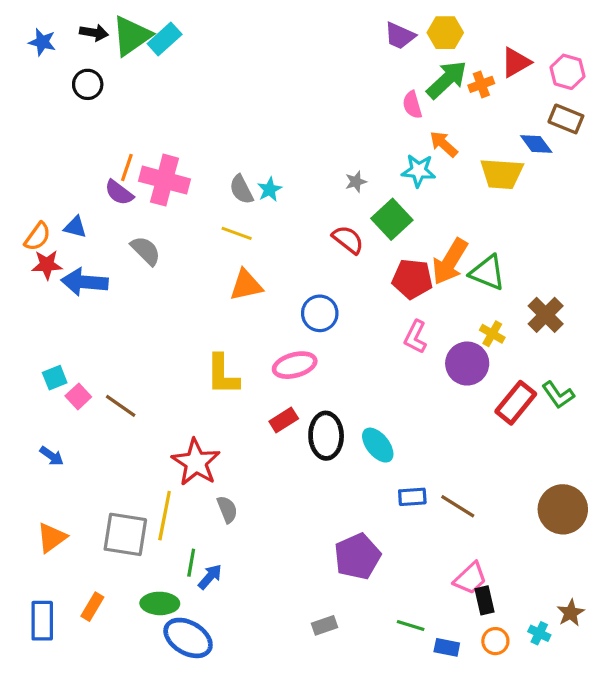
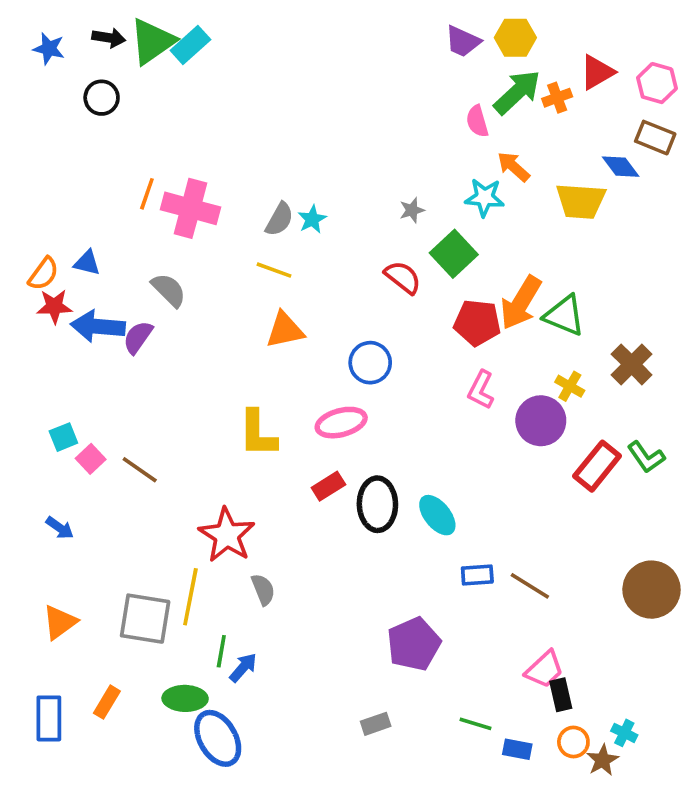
gray semicircle: (241, 189) -> (279, 219), turned -124
purple semicircle: (119, 193) -> (138, 337), moved, turned 88
brown star: (571, 613) -> (603, 760), moved
blue ellipse: (188, 638) -> (218, 738), turned 30

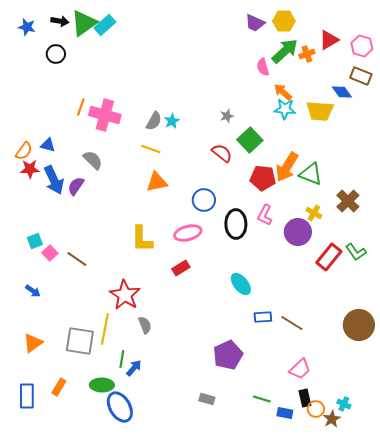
cyan star: (485, 197) -> (285, 109), moved
blue arrow: (98, 326) -> (54, 180), turned -120
black ellipse: (377, 504) -> (236, 224), moved
black rectangle: (561, 695) -> (305, 398), moved
gray rectangle: (376, 724) -> (207, 399), turned 35

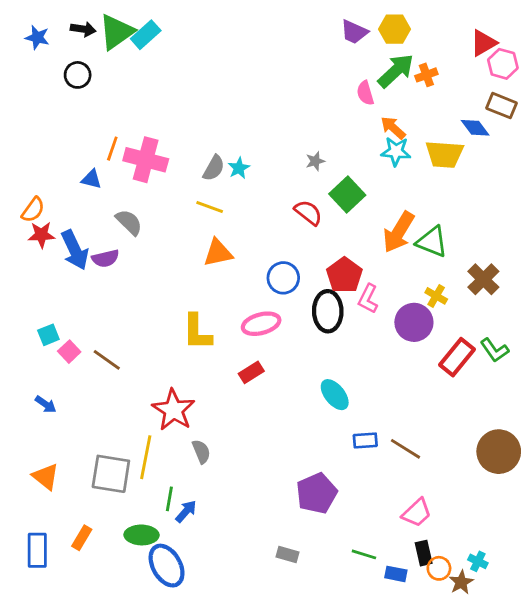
red triangle: (329, 40) -> (483, 43), moved
blue triangle: (48, 145) -> (91, 179), moved
red pentagon: (263, 178) -> (344, 275), moved, turned 30
purple semicircle: (76, 186) -> (105, 258), turned -138
orange triangle: (33, 343) -> (46, 477), turned -45

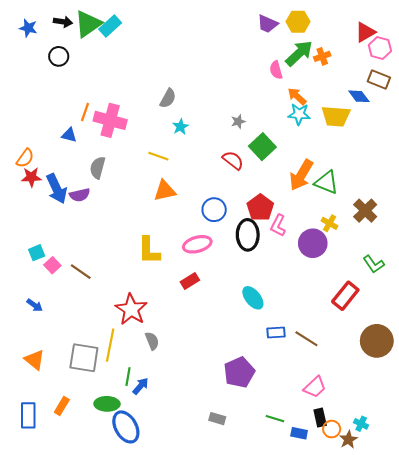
gray semicircle: (214, 168) -> (168, 98), moved
gray semicircle: (129, 222) -> (98, 168), turned -120
red rectangle: (457, 357) -> (345, 296), moved

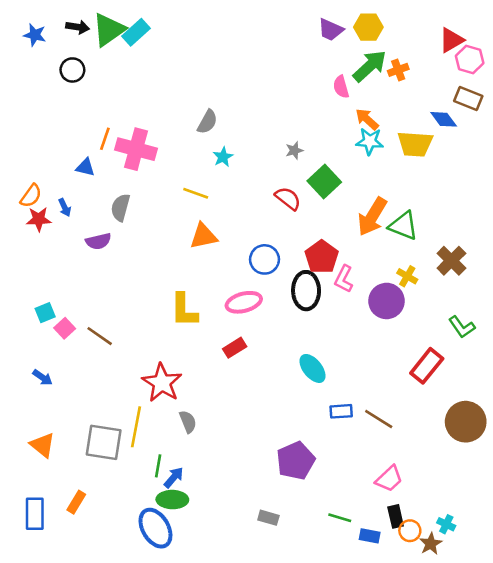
blue arrow: (57, 189) -> (65, 208), moved, size x0.5
green ellipse: (107, 404) -> (172, 500), moved

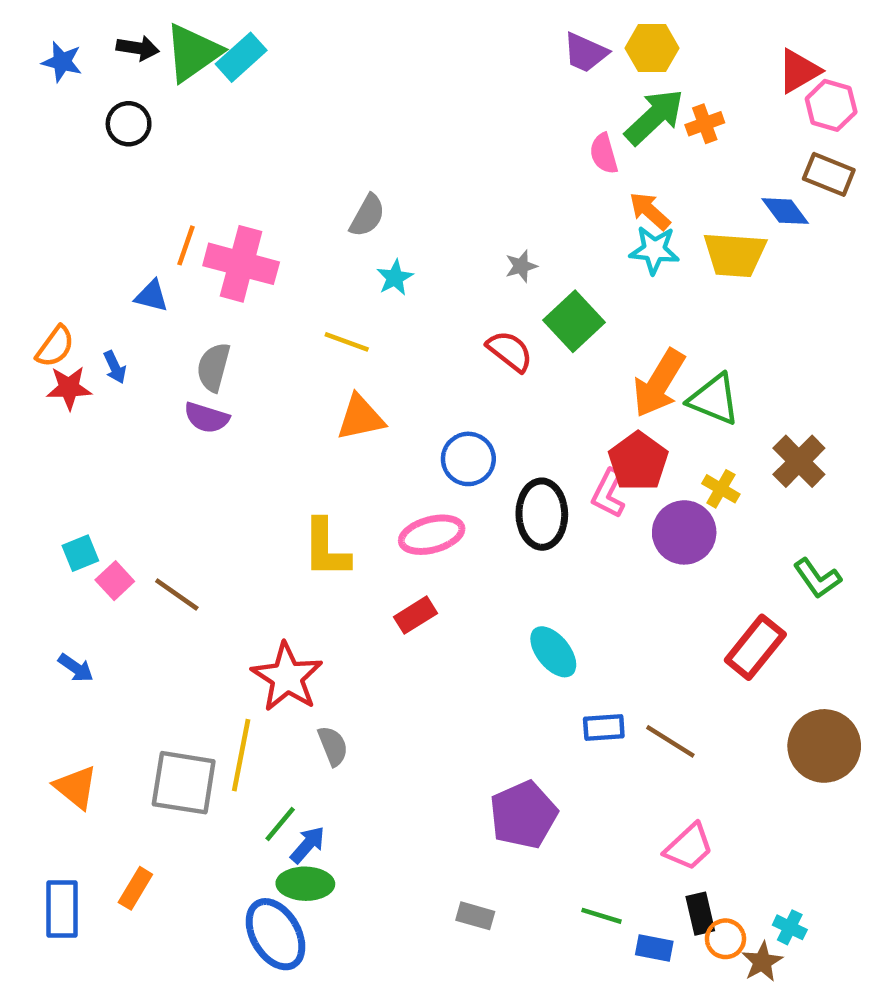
purple semicircle: (98, 241) -> (207, 418), moved, turned 30
red pentagon: (322, 257) -> (638, 461), moved
green line: (158, 466) -> (280, 824), turned 30

